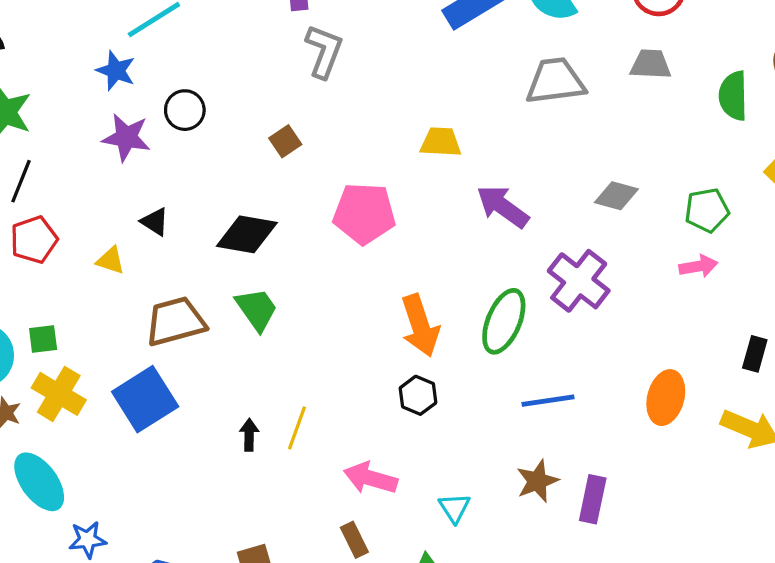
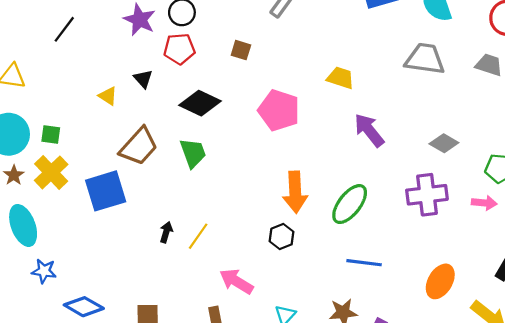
brown square: (285, 141) -> (241, 50), turned 36
red pentagon: (34, 240) -> (179, 49), moved
purple cross: (579, 281) -> (427, 195), moved, turned 30
brown trapezoid: (175, 321) -> (139, 146), turned 132

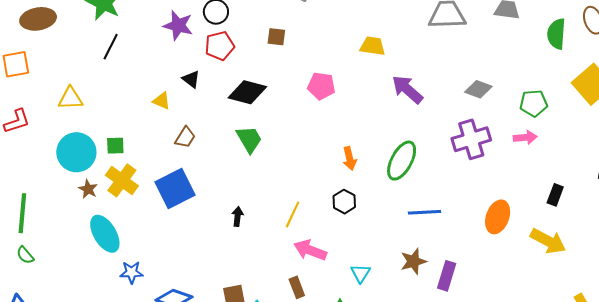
pink pentagon: (279, 110) -> (321, 86), size x0.7
brown trapezoid: (139, 146) -> (185, 137), moved, size x0.6
orange arrow: (295, 192) -> (350, 158), size x0.6
yellow line: (198, 236) -> (293, 214), moved

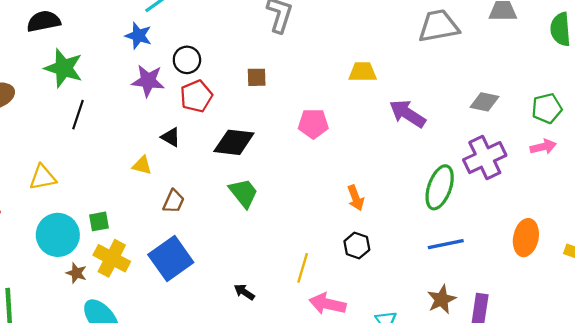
green ellipse: (402, 161) -> (440, 187), moved
black arrow: (238, 216) -> (244, 292), moved, turned -54

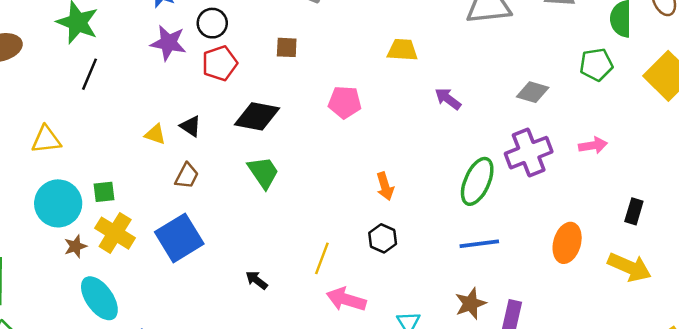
green pentagon: (547, 108) -> (596, 64), moved
purple arrow: (407, 114) -> (448, 99), size x0.7
black triangle: (171, 137) -> (191, 126), moved
brown star: (76, 273) -> (75, 246), turned 30

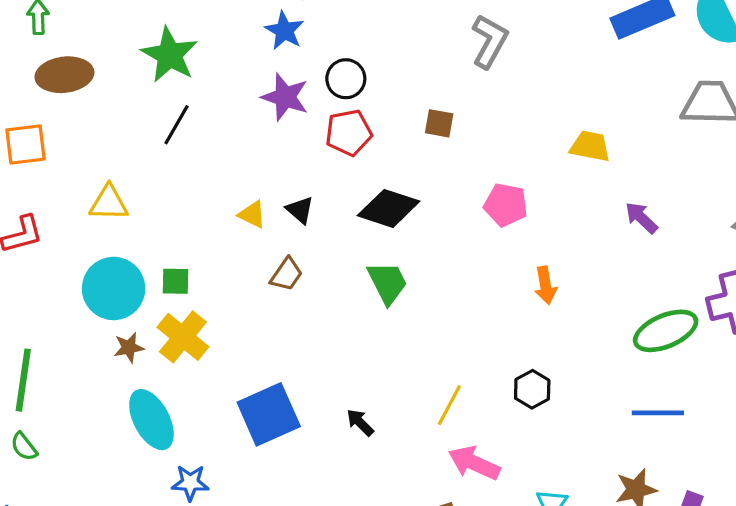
green ellipse: (477, 181) -> (666, 331), turned 36
orange arrow: (385, 186) -> (545, 285), moved
blue square: (179, 238) -> (269, 414), moved

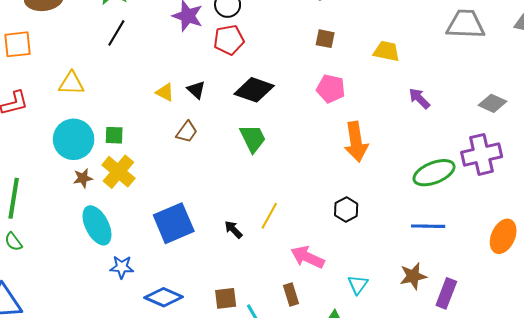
brown square: (439, 123) -> (325, 39), moved
orange arrow: (545, 285) -> (356, 142), size x1.6
yellow line: (449, 405) -> (269, 216), moved

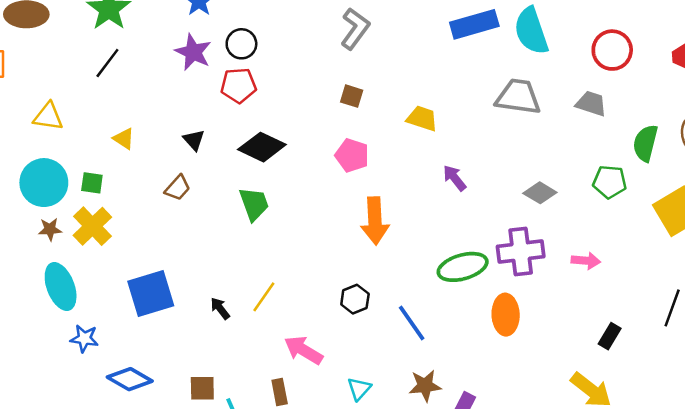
yellow triangle: (165, 92) -> (124, 139), moved
blue line: (428, 226) -> (412, 323), moved, turned 48
orange ellipse: (503, 236) -> (506, 315), moved, turned -32

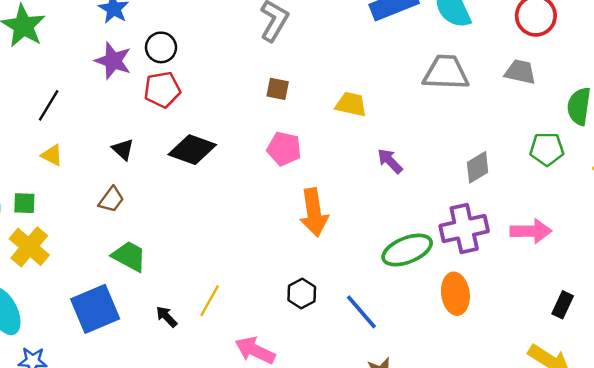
black line: (107, 63) -> (49, 105), moved
gray diamond: (540, 193) -> (478, 167), turned -56
green trapezoid: (254, 204) -> (129, 256), moved, turned -36
pink arrow: (586, 261) -> (531, 231), size x1.4

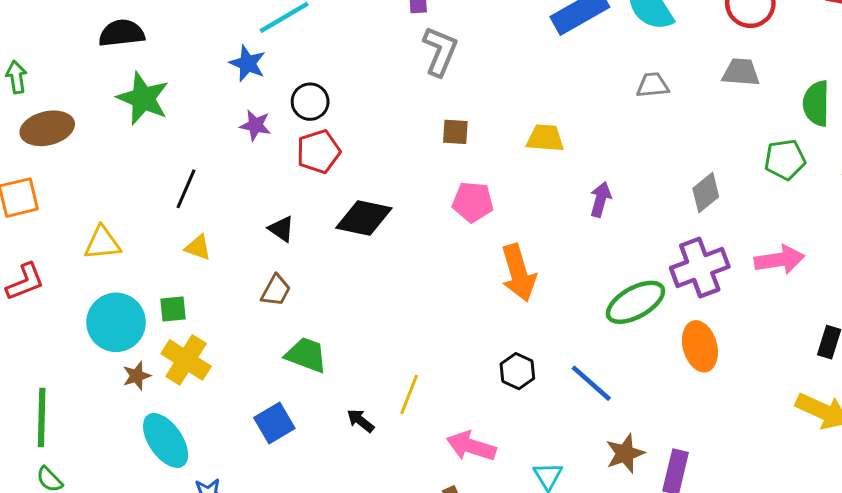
purple star: (113, 61) -> (255, 125), size x0.7
gray trapezoid: (446, 73) -> (653, 85), size x0.6
purple arrow: (390, 161) -> (601, 199), turned 68
blue square: (95, 309) -> (274, 423), size x0.7

